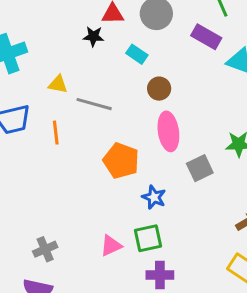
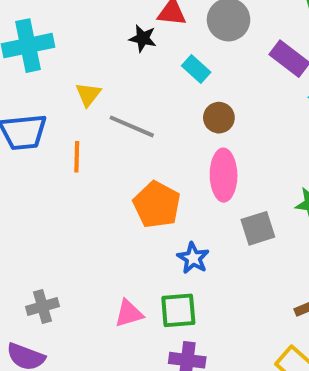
yellow triangle: (58, 84) -> (88, 94), turned 48

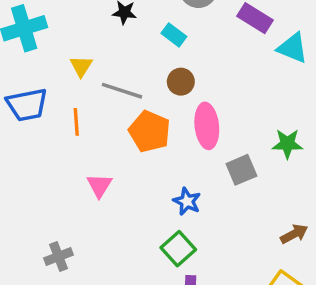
brown circle: (219, 118) -> (181, 82), moved
orange pentagon: (157, 205) -> (150, 131), moved
green square: (178, 310) -> (178, 249), turned -32
pink triangle: (129, 313) -> (99, 185), moved, turned -36

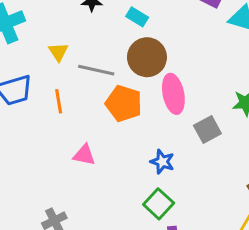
brown circle: (181, 82) -> (147, 57), size x1.6
pink triangle: (99, 185) -> (84, 155), turned -45

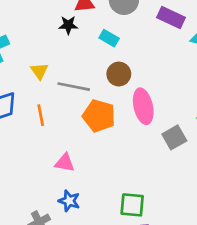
brown circle: (147, 57) -> (119, 74), size x0.7
blue star: (162, 162) -> (69, 201), moved
green square: (159, 204) -> (132, 205), turned -36

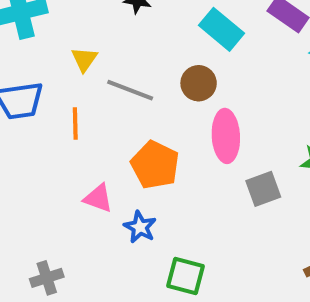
cyan rectangle: (109, 38) -> (222, 29), moved, size x1.5
orange pentagon: (99, 116) -> (155, 165), moved
blue star: (69, 201) -> (140, 227), moved

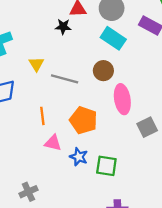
orange line: (75, 124) -> (42, 116), moved
green square: (185, 276) -> (106, 166), moved

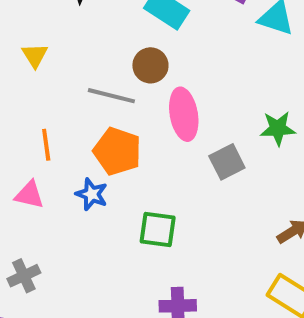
gray line: (65, 79) -> (111, 96), moved
pink triangle: (53, 143) -> (29, 195), moved
blue star: (79, 157) -> (92, 194), moved

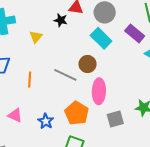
yellow triangle: (35, 55) -> (36, 37), moved
orange line: (46, 145) -> (30, 79), moved
orange pentagon: (117, 151) -> (77, 113), moved

